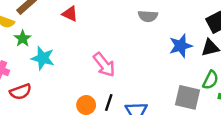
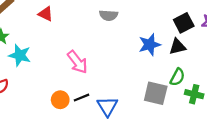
gray semicircle: (148, 16) -> (109, 15), moved
black line: (109, 103) -> (82, 98), turned 49

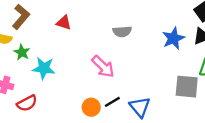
gray semicircle: (109, 15) -> (122, 32), moved

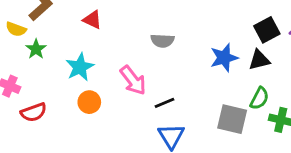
cyan star: (44, 68) -> (80, 67), moved, turned 30
black line: (112, 102) -> (164, 103), moved
orange circle: (91, 107) -> (89, 102), moved

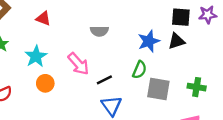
black square: (267, 30) -> (181, 17), turned 36
green semicircle: (259, 98) -> (139, 70), moved

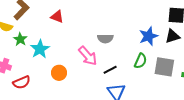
gray semicircle: (99, 31) -> (105, 39), moved
cyan star: (36, 56) -> (40, 49), moved
gray square: (158, 89) -> (164, 67), moved

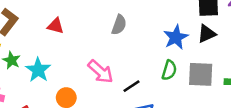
gray semicircle: (105, 39) -> (119, 25), moved, turned -63

